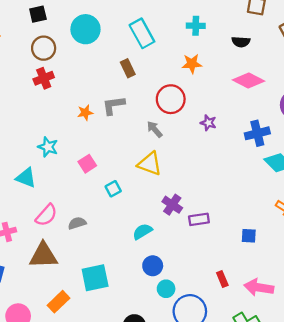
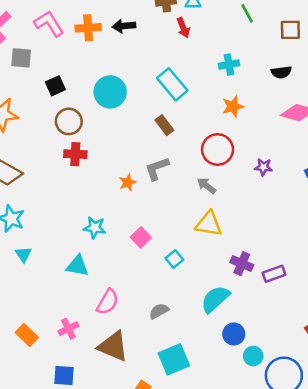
red cross: (44, 78) -> (75, 154), turned 36
gray semicircle: (77, 223) -> (159, 311), moved
cyan semicircle: (142, 231) -> (215, 299), size x1.4
brown triangle: (43, 255) -> (113, 346), turned 36

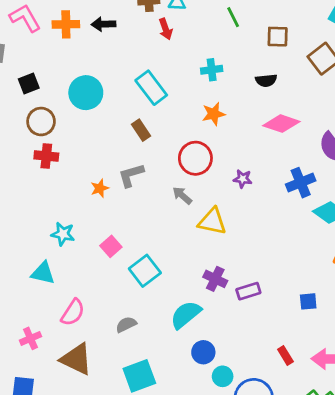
yellow triangle: (209, 224) -> (212, 221), moved
cyan square: (174, 259) -> (145, 271), size x1.6

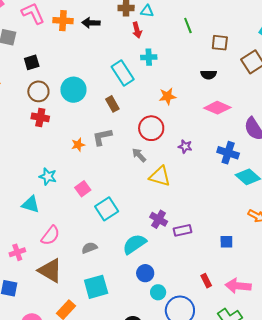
cyan cross: (212, 70) -> (149, 57), moved
cyan circle: (86, 93) -> (73, 90), moved
blue cross: (301, 183) -> (228, 153), turned 35

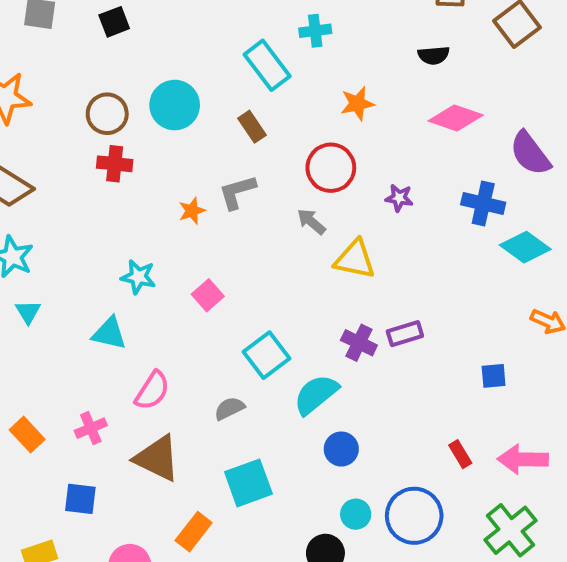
black square: (32, 62) -> (114, 22), moved
cyan square: (107, 209) -> (266, 355), moved
purple rectangle: (183, 230) -> (405, 334), moved
cyan circle: (158, 292) -> (356, 514), moved

